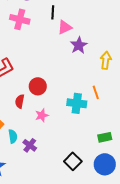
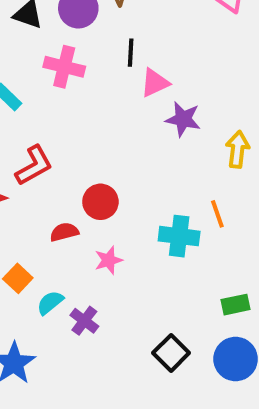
purple star: (79, 45) -> (183, 119), turned -30
red semicircle: (20, 101) -> (64, 232), turned 64
cyan semicircle: (13, 136) -> (50, 303), turned -120

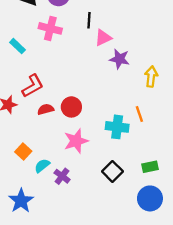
red semicircle: (64, 232) -> (46, 109), moved
pink star: (109, 260) -> (76, 141), size x1.5
black square: (171, 353) -> (112, 171), moved

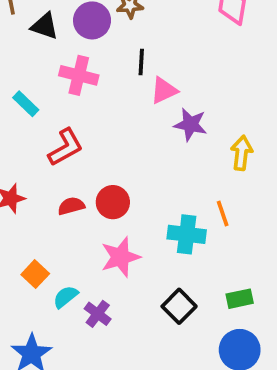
red L-shape: (33, 86) -> (66, 147), moved

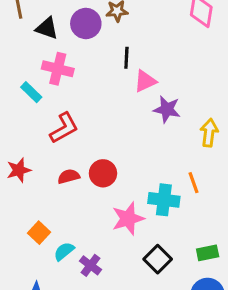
pink cross: (79, 75) -> (58, 69), moved
pink star: (120, 257) -> (128, 219), moved

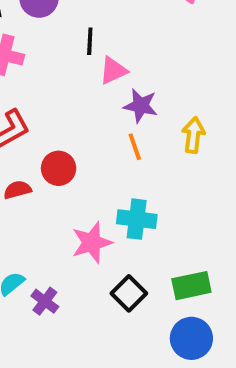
red circle: (103, 173) -> (59, 168), moved
orange line: (193, 183) -> (135, 147), moved
green rectangle: (208, 253) -> (191, 286), size x1.4

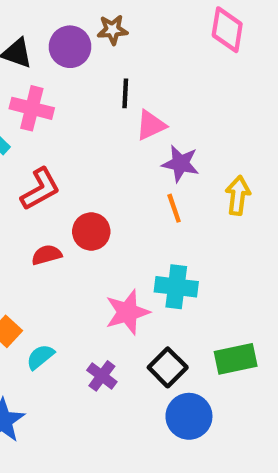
purple cross: (45, 301) -> (102, 376), moved
blue circle: (191, 338) -> (189, 416), moved

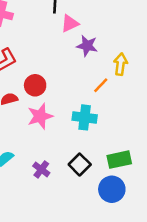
orange line: (174, 208) -> (101, 85), moved, turned 63
pink star: (127, 312) -> (40, 116), moved
blue circle: (189, 416) -> (112, 189), moved

